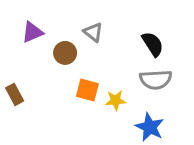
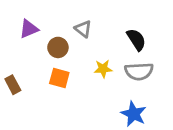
orange square: (87, 90) -> (59, 78), moved
yellow star: (116, 100) -> (103, 69), moved

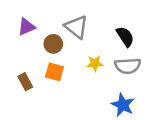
gray triangle: (83, 29) -> (76, 27), size x1.5
brown rectangle: (13, 85) -> (25, 82), moved

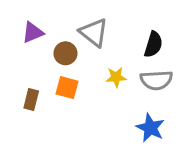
black semicircle: (125, 37) -> (153, 44), turned 50
brown rectangle: (25, 82) -> (31, 100), turned 42

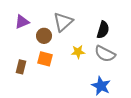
gray triangle: (94, 32) -> (63, 22), turned 40
gray semicircle: (156, 80) -> (105, 54), turned 30

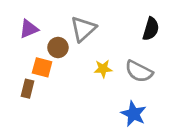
black semicircle: (103, 30) -> (151, 29), moved
orange square: (45, 59) -> (42, 67), moved

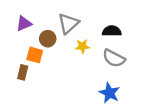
black semicircle: (151, 29) -> (112, 31), moved, turned -108
yellow star: (103, 69) -> (82, 46), moved

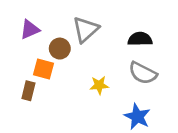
yellow star: (82, 46) -> (99, 85), moved

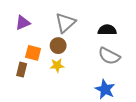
brown circle: (60, 49) -> (58, 46), moved
yellow star: (99, 85) -> (57, 65), moved

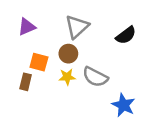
black semicircle: (107, 30) -> (126, 35), turned 144
gray semicircle: (109, 56) -> (95, 77), moved

